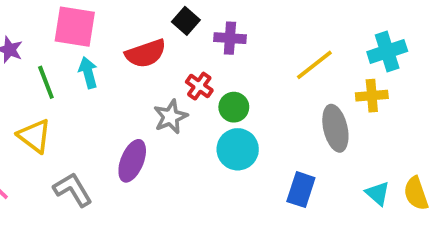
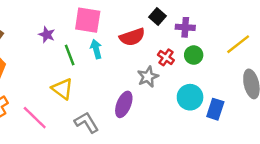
green circle: (234, 107) -> (194, 55), moved
blue rectangle: (301, 190) -> (215, 109), moved

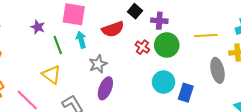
yellow line: (238, 44) -> (206, 35), turned 35
green circle: (194, 55) -> (167, 45), size x1.5
gray star: (148, 77) -> (98, 64), moved

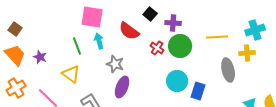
purple star: (38, 27) -> (40, 57), moved
red semicircle: (113, 29) -> (129, 31), turned 55
gray star: (98, 64) -> (115, 64), turned -30

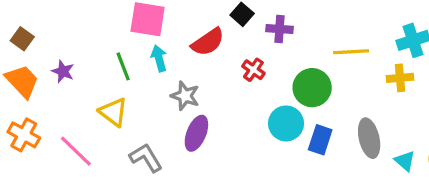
red semicircle: (129, 31) -> (208, 42), turned -70
green circle: (180, 46) -> (312, 88), moved
purple star: (40, 57) -> (63, 71), moved
gray ellipse: (228, 70) -> (369, 138), moved
orange cross: (16, 88) -> (24, 135), turned -30

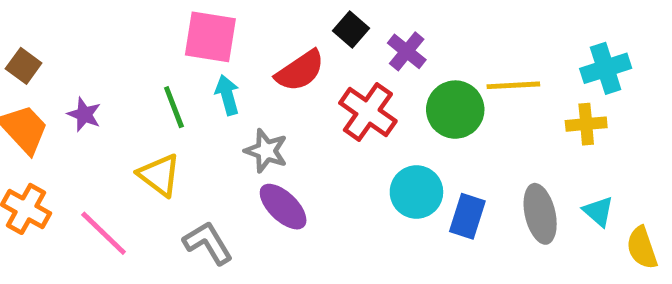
purple cross: (280, 29) -> (407, 51), turned 35
red cross: (253, 70) -> (368, 112), size x1.6
green circle: (312, 88) -> (455, 110), moved
purple ellipse: (196, 133) -> (283, 207), turned -68
cyan triangle: (405, 161) -> (598, 211), moved

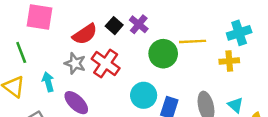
black square: (351, 30) -> (114, 26), moved
cyan arrow: (227, 95) -> (48, 82), moved
red cross: (368, 112) -> (106, 63), moved
gray star: (266, 151) -> (75, 63), moved

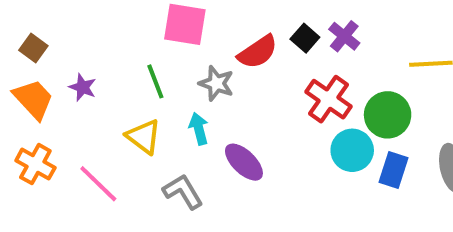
green circle: (163, 54) -> (388, 115), moved
gray star: (75, 63) -> (216, 83), moved
red cross: (106, 63) -> (329, 99), moved

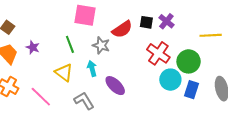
black square: (305, 38) -> (146, 22), turned -32

